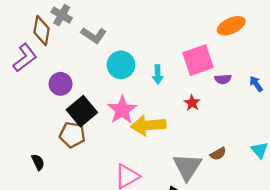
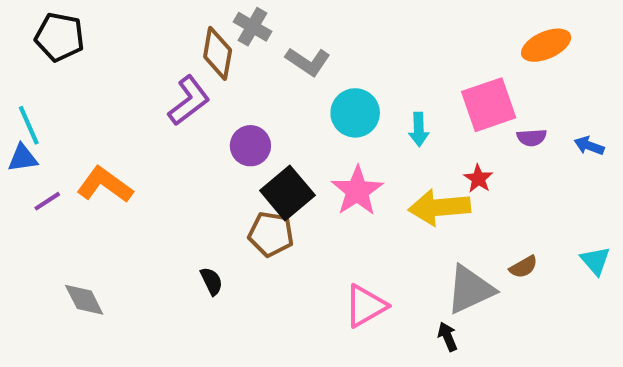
blue arrow: (256, 84) -> (589, 146), turned -35
yellow arrow: (148, 125) -> (439, 207), moved
gray triangle: (187, 167) -> (470, 289), turned 32

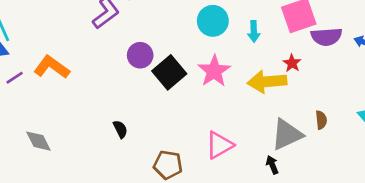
purple semicircle: (532, 138) -> (326, 37), size x1.6
purple circle: (250, 146) -> (140, 55), moved
brown pentagon: (271, 234) -> (168, 165), moved
brown semicircle: (523, 267) -> (321, 120), turned -66

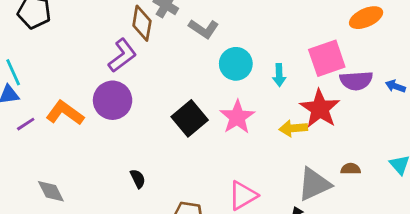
purple circle: (140, 55) -> (113, 100), moved, size x1.4
red star: (292, 63) -> (320, 109), size x2.0
yellow arrow: (267, 82) -> (293, 128), size x0.7
brown semicircle: (321, 120) -> (351, 169), turned -84

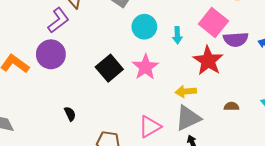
pink square: (327, 58) -> (213, 22), turned -32
yellow arrow: (293, 128) -> (186, 92), moved
gray triangle: (314, 184) -> (188, 118), moved

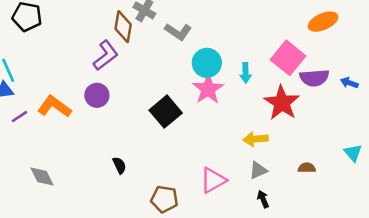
purple circle: (51, 54) -> (97, 95), size x0.7
pink star: (145, 67) -> (208, 89), moved
brown semicircle: (231, 106) -> (307, 168), moved
gray triangle: (188, 118) -> (258, 170), size x0.6

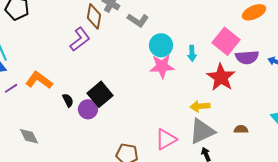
pink star: (208, 89) -> (162, 66), turned 30
purple circle: (97, 95) -> (88, 109), moved
black square: (166, 112) -> (100, 94), moved
black semicircle: (119, 165) -> (68, 100), moved
gray triangle: (258, 170) -> (202, 131), size x1.8

